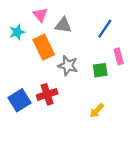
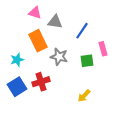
pink triangle: (40, 15) -> (35, 13), turned -32
blue line: (105, 29) -> (82, 31), moved
cyan star: (17, 32) -> (17, 60), moved

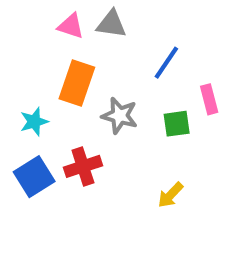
gray triangle: (55, 22) -> (111, 24), moved
orange rectangle: (38, 41) -> (77, 83), turned 45

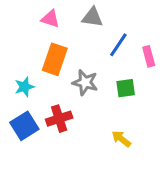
gray triangle: (111, 24) -> (92, 17), moved
pink rectangle: (209, 99) -> (149, 56), moved
yellow arrow: (170, 195) -> (121, 139), turned 84

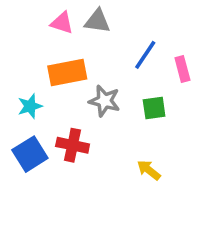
gray triangle: (92, 17) -> (97, 21), moved
orange rectangle: (55, 59) -> (67, 73), turned 60
red cross: (59, 119) -> (73, 145), turned 30

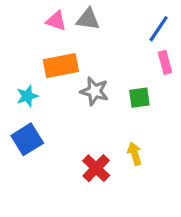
blue line: (145, 55) -> (159, 29), moved
red cross: (73, 145) -> (96, 168), moved, turned 32
yellow arrow: (149, 170) -> (135, 154), turned 35

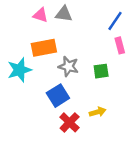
cyan star: (27, 96) -> (19, 70), size x1.5
blue square: (27, 139) -> (58, 96), moved
yellow arrow: (135, 154) -> (98, 112), turned 91

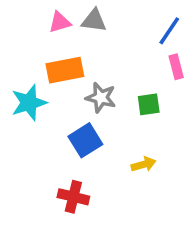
pink triangle: (40, 15) -> (60, 22), turned -35
red cross: (70, 122) -> (73, 197), moved, turned -30

